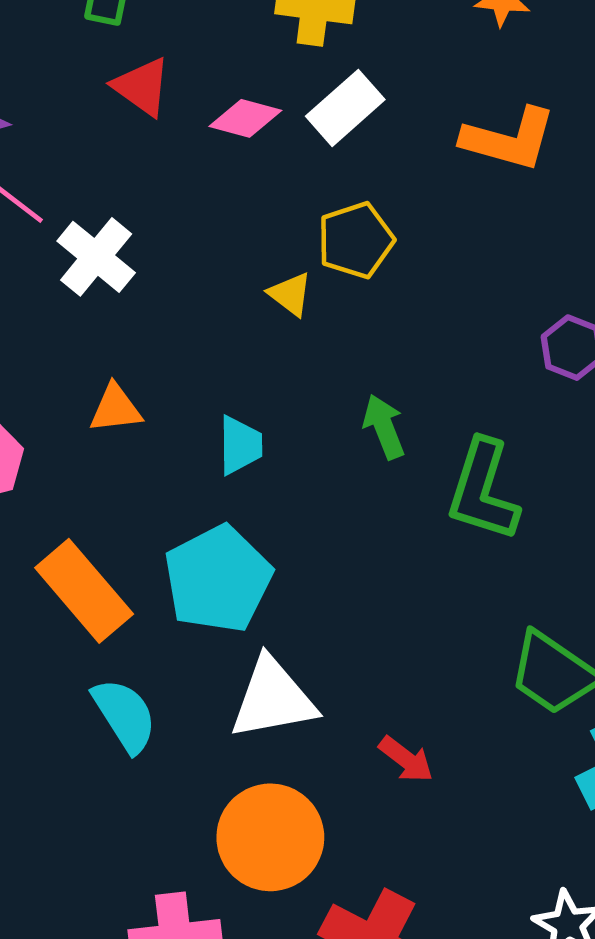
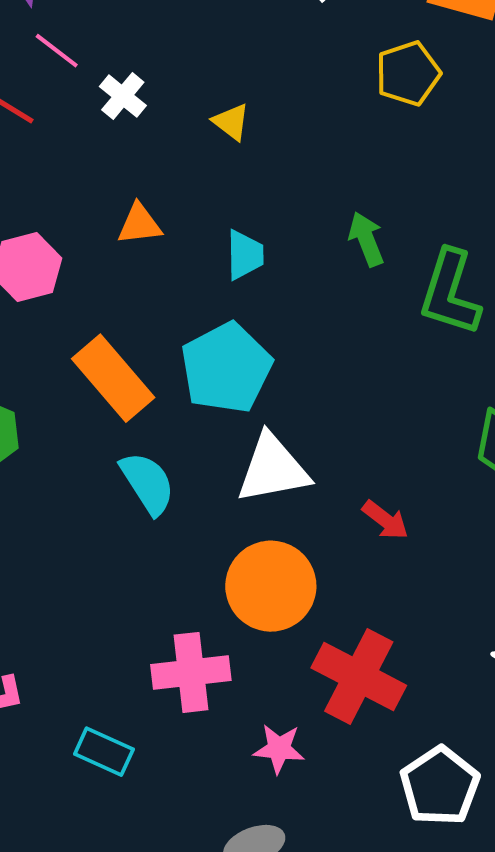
yellow pentagon: (356, 240) -> (408, 73), moved
white cross: (96, 257) -> (123, 96), size x0.7
yellow triangle: (290, 294) -> (231, 122), moved

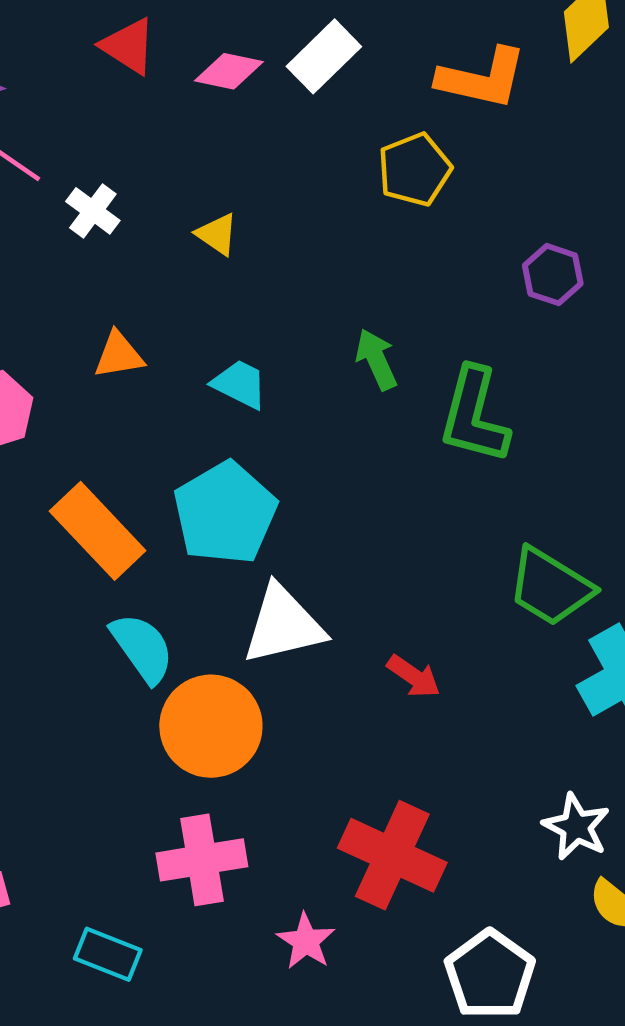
cyan trapezoid: (245, 255) -> (240, 384), turned -60
orange circle: (271, 586) -> (211, 726), moved
pink star: (279, 749) -> (306, 941), turned 30

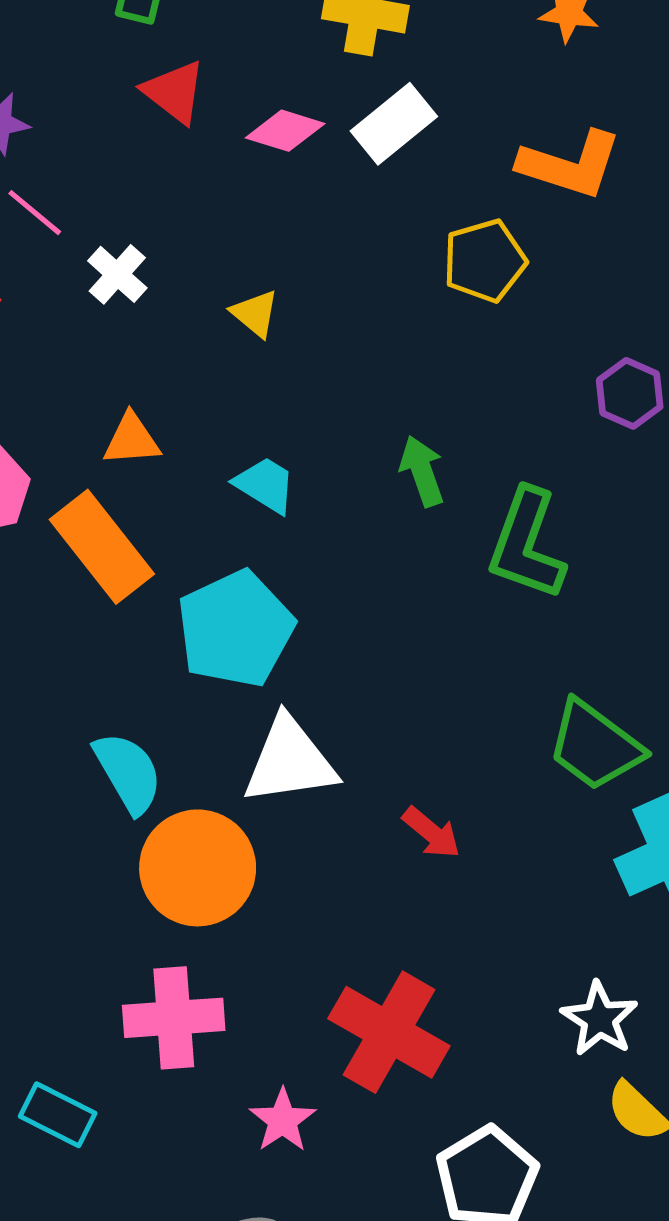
orange rectangle: (98, 531) -> (102, 547), moved

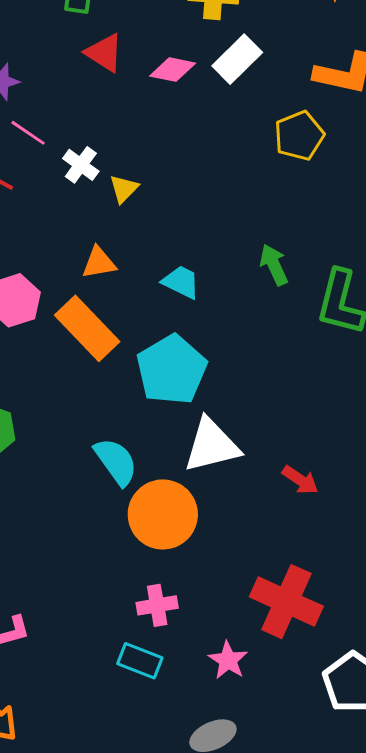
yellow triangle: (255, 313) -> (124, 189), moved, turned 40
pink cross: (174, 1018) -> (157, 605), size x0.7
cyan rectangle: (58, 1115) -> (140, 661), moved

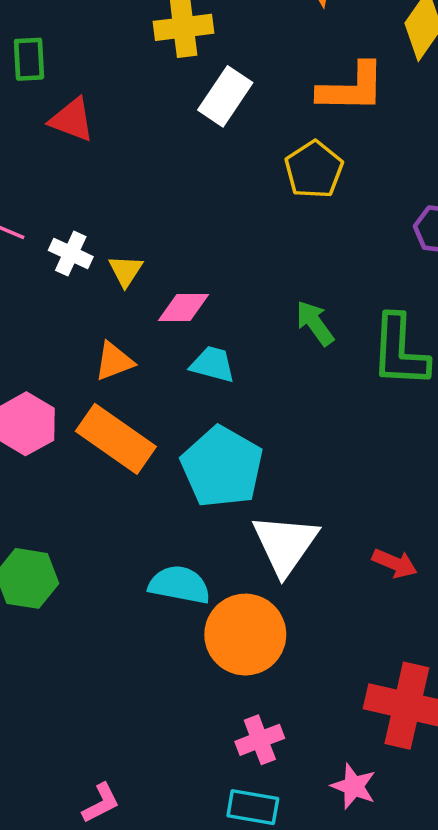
pink diamond: (173, 70) -> (183, 308), moved
white triangle: (212, 445) -> (285, 544), turned -30
cyan semicircle: (116, 462) -> (179, 585), turned -32

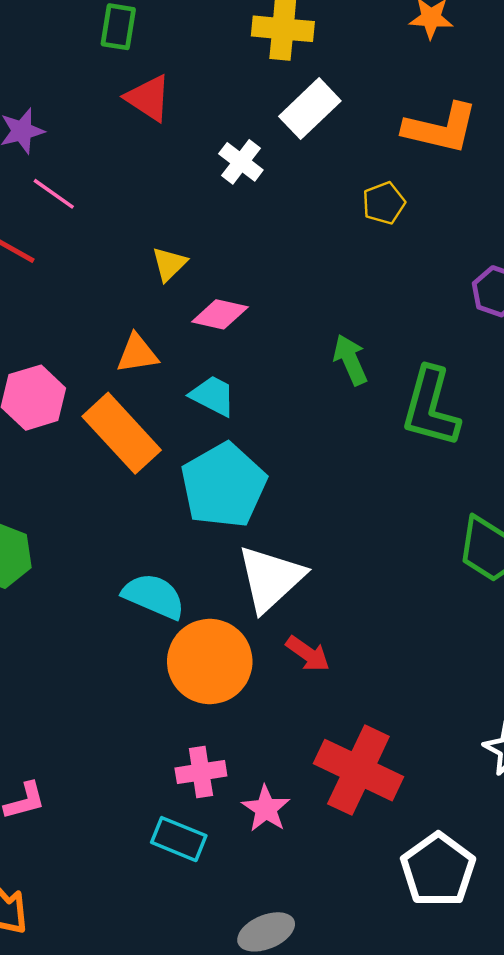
yellow pentagon: (314, 170) -> (384, 203), size x0.7
white cross: (71, 253) -> (241, 162), moved
cyan trapezoid: (213, 364) -> (213, 396), moved
red arrow: (395, 563) -> (308, 654), moved
pink star: (354, 786) -> (266, 809), moved

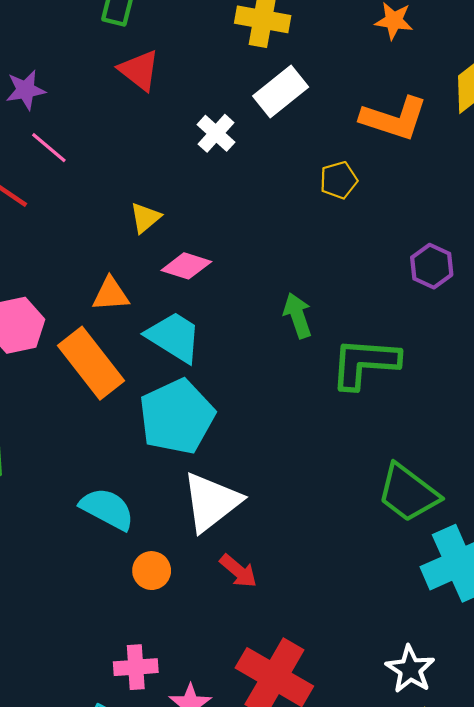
cyan trapezoid: (213, 396) -> (174, 337), size x1.4
green L-shape: (431, 407) -> (365, 363), turned 74
orange circle: (210, 661) -> (152, 571), size x0.5

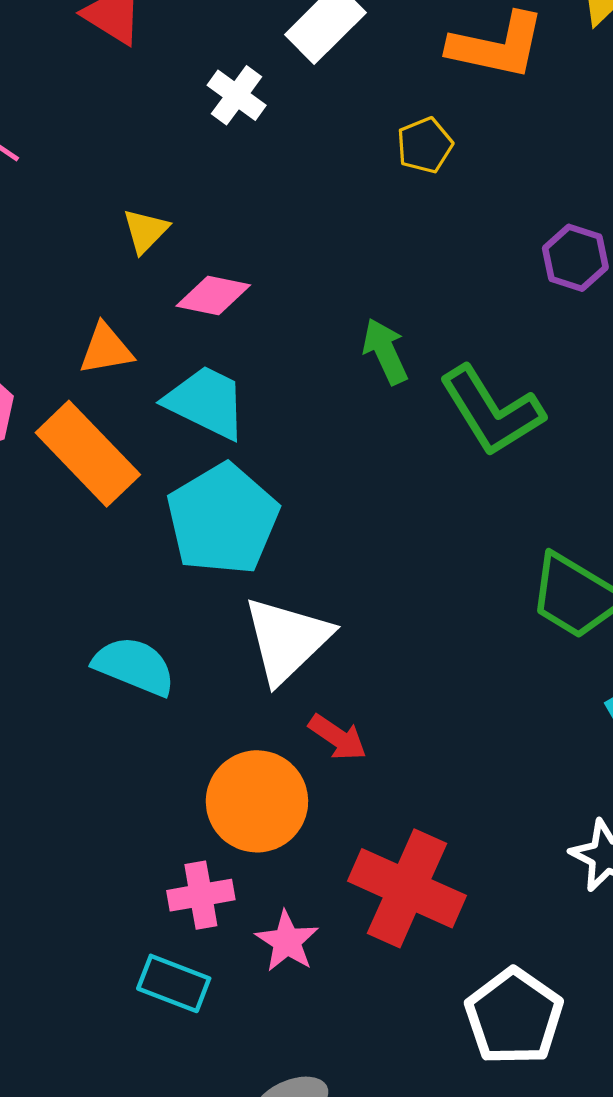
green L-shape: (365, 363) -> (492, 411), turned -120
orange circle: (152, 571) -> (257, 801), moved, size x1.8

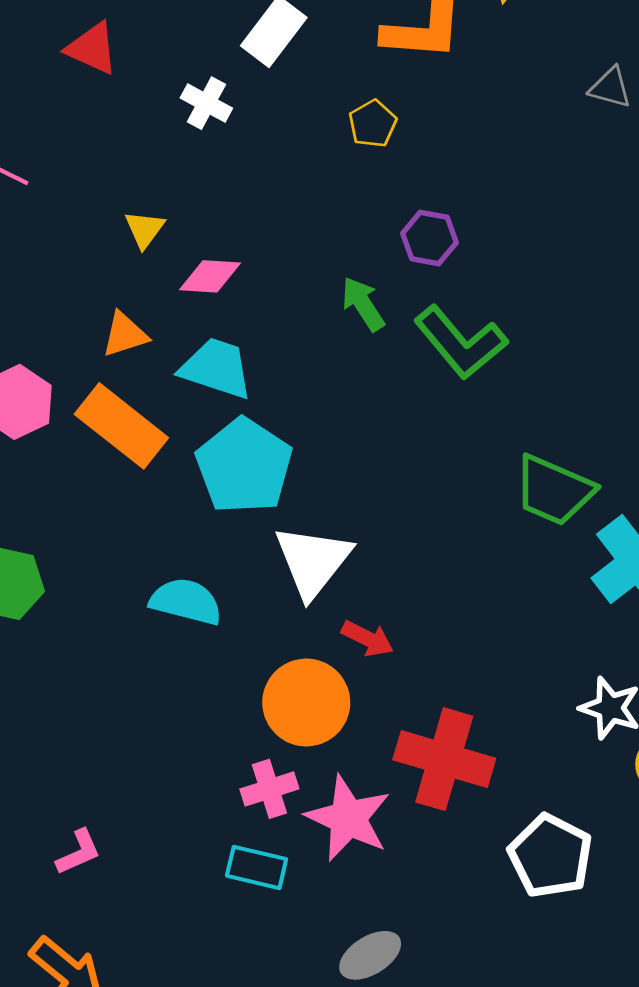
purple hexagon: (575, 258) -> (429, 238), moved
pink star: (287, 941) -> (348, 818), size x1.6

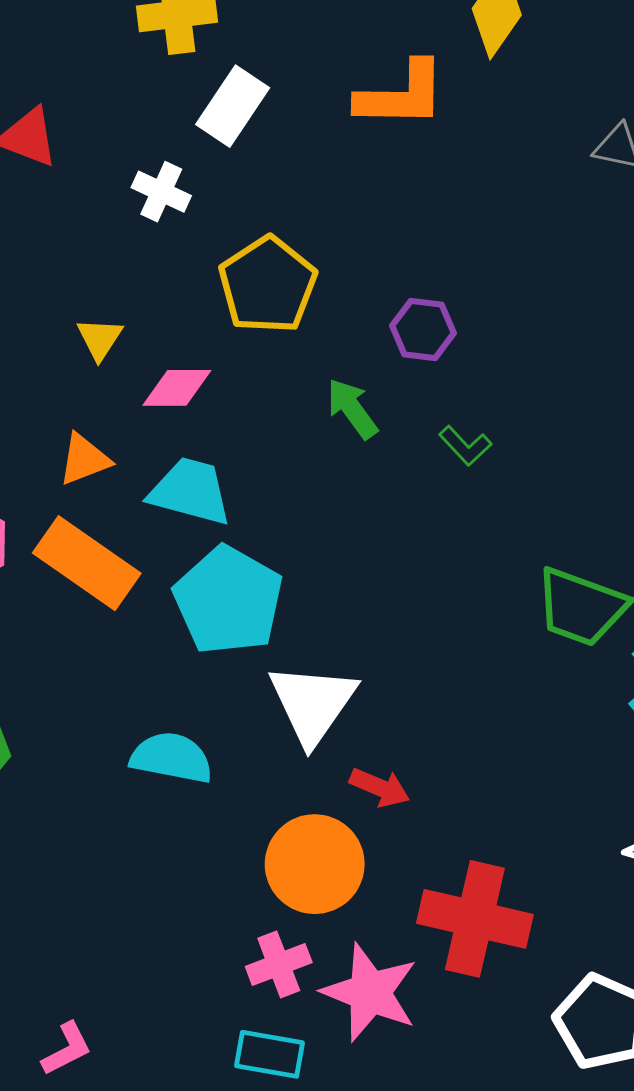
yellow pentagon: (373, 124) -> (268, 285), moved, size x1.8
green L-shape: (461, 342) -> (465, 446), size x0.5

